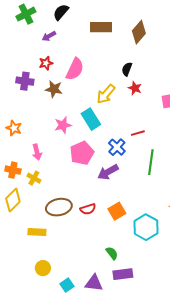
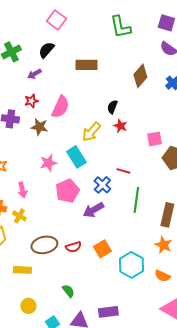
brown diamond: (139, 32) -> (140, 76), moved
red line: (138, 133) -> (123, 171), turned 32
green semicircle: (112, 253) -> (68, 291), moved

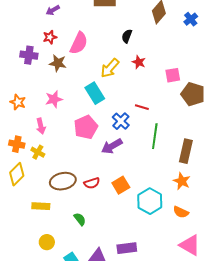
black semicircle: (112, 107) -> (127, 36), moved
pink star: (48, 163) -> (54, 99), moved
green semicircle: (68, 291) -> (80, 219), moved

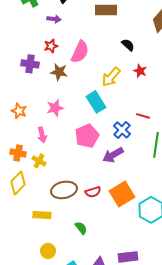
purple arrow: (53, 10) -> (54, 19), turned -144
black semicircle: (127, 36) -> (128, 45), turned 112
orange square: (121, 185) -> (122, 194), size x1.4

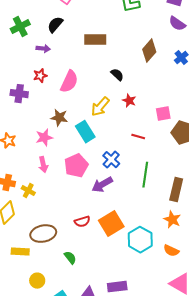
brown star: (59, 72) -> (59, 118), moved
red line: (143, 116) -> (138, 137), moved
pink arrow: (42, 135) -> (43, 165), moved
brown ellipse: (64, 190) -> (43, 234), moved
yellow rectangle: (42, 215) -> (20, 252), moved

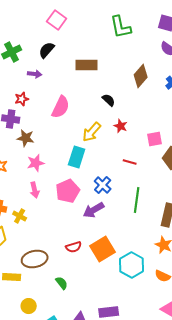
red star: (40, 76) -> (22, 99), moved
brown star: (59, 118) -> (26, 138), moved
cyan rectangle: (85, 132) -> (77, 157), turned 50

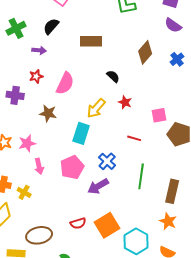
red star: (22, 99) -> (36, 76), moved
brown star: (26, 138) -> (48, 113), moved
pink star: (36, 163) -> (27, 143), moved

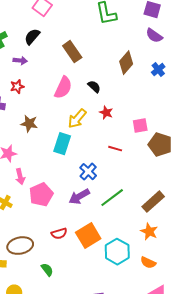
brown rectangle: (91, 41) -> (72, 52), turned 55
pink semicircle: (65, 83) -> (63, 88), moved
pink pentagon: (72, 167) -> (41, 195), moved
green line: (141, 176) -> (112, 198), moved, turned 45
brown rectangle: (172, 191) -> (153, 202), turned 35

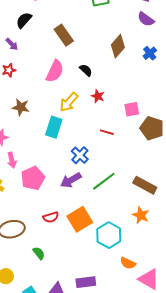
purple arrow: (20, 61) -> (12, 44), turned 40
brown rectangle: (153, 202) -> (145, 185), turned 70
orange semicircle: (148, 263) -> (128, 263), moved

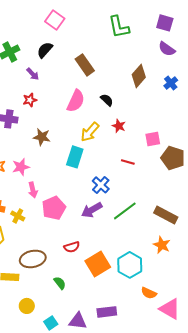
orange square: (80, 219) -> (98, 264), moved

